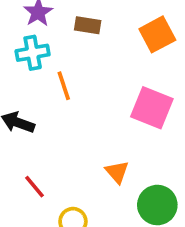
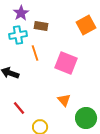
brown rectangle: (88, 25) -> (41, 26), moved
pink square: (152, 108) -> (66, 63), moved

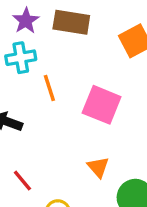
brown rectangle: (41, 26) -> (71, 22), moved, size x1.5

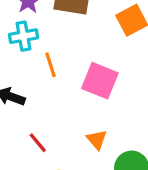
red line: (22, 181) -> (38, 143), moved

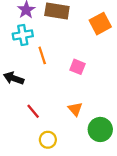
pink square: (100, 81) -> (77, 67), size x0.6

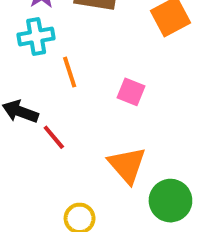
orange triangle: (75, 109) -> (127, 165), size x1.5
red line: (33, 111) -> (54, 137), moved

